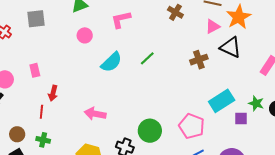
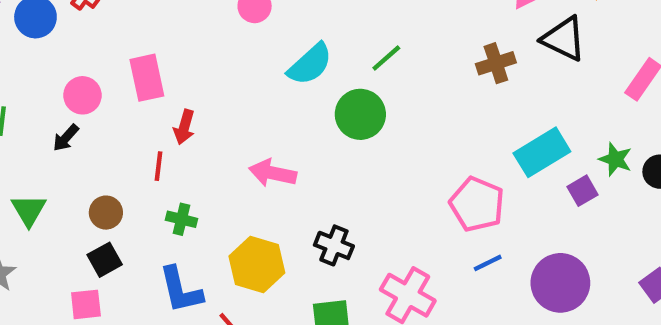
pink rectangle: (35, 70) -> (147, 78), size x1.5
purple square: (241, 119) -> (582, 191), turned -32
green circle: (150, 131) -> (360, 114), moved
green cross: (43, 140) -> (181, 219), moved

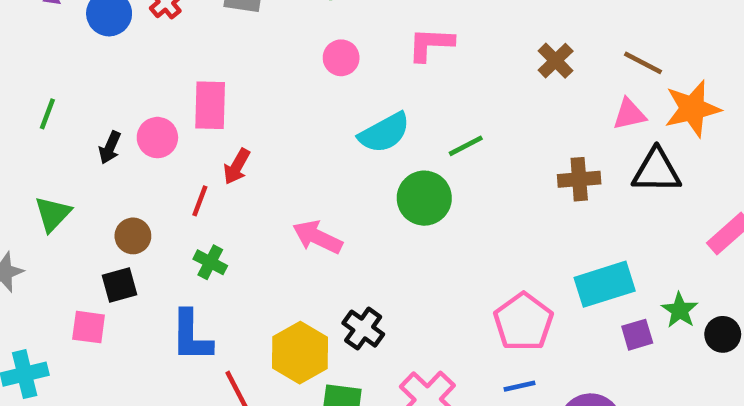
black triangle: (564, 39) -> (656, 171), turned -39
pink circle: (82, 95) -> (157, 138), moved
black arrow: (66, 138) -> (110, 147), turned -32
yellow hexagon: (257, 265) -> (300, 353), moved

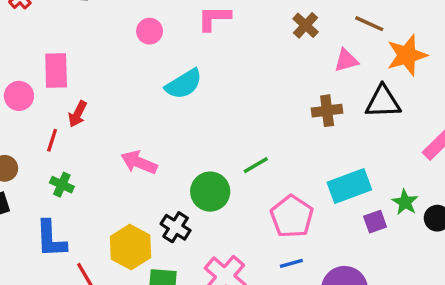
pink triangle: (629, 114) -> (346, 60), moved
green line: (466, 146) -> (256, 165), moved
green circle: (424, 198) -> (210, 192), moved

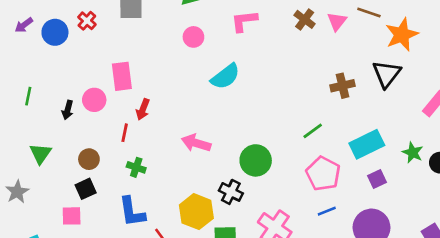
brown cross: (306, 25) -> (305, 19), moved
pink triangle: (346, 60) -> (337, 21), moved, turned -30
black triangle: (383, 102) -> (387, 74), turned -44
green line: (256, 165) -> (313, 131), moved
purple square: (375, 222) -> (377, 179), moved

